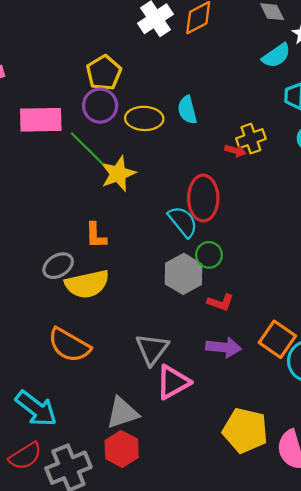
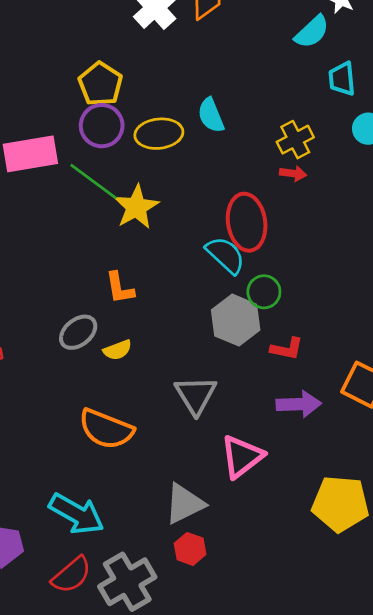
red arrow: (235, 151) -> (293, 173), moved
yellow semicircle: (87, 284) -> (117, 350), size x0.5
gray triangle: (152, 349) -> (196, 395), moved
red hexagon: (122, 449) -> (190, 549), size x0.7

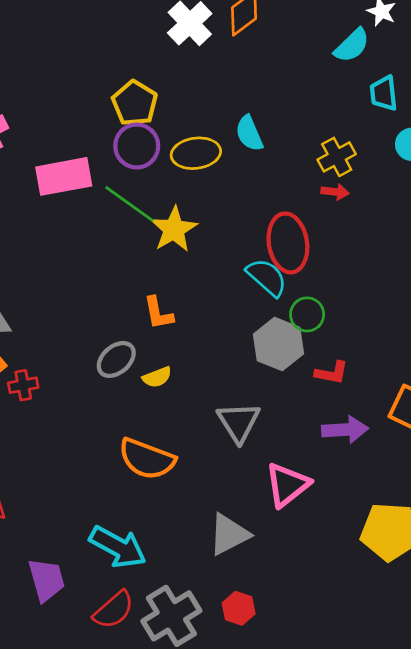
red hexagon: (190, 549) -> (239, 608), moved

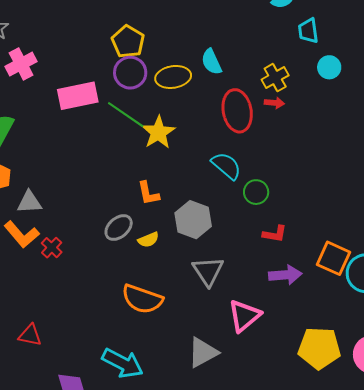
red ellipse: (288, 243) -> (237, 111), moved
gray hexagon: (278, 344) -> (193, 220), moved
red cross: (23, 385) -> (52, 248), turned -35

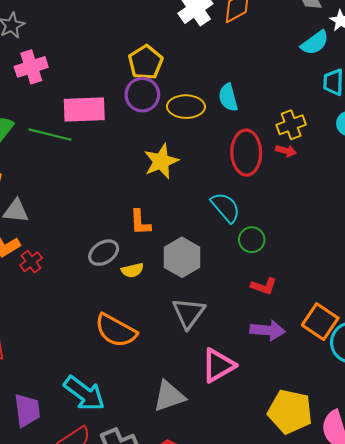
green line: (126, 115) -> (50, 135), moved, turned -30

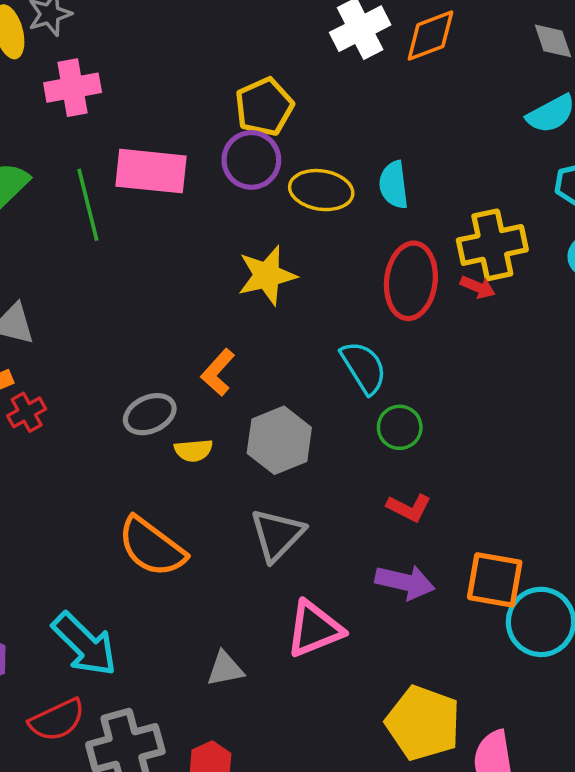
yellow cross: (291, 125) -> (492, 245), size x1.4
green line: (50, 135) -> (88, 205), turned 54
orange L-shape: (140, 222) -> (218, 372), turned 36
orange square: (320, 322) -> (495, 580), turned -32
gray triangle: (169, 396) -> (225, 669), size x0.7

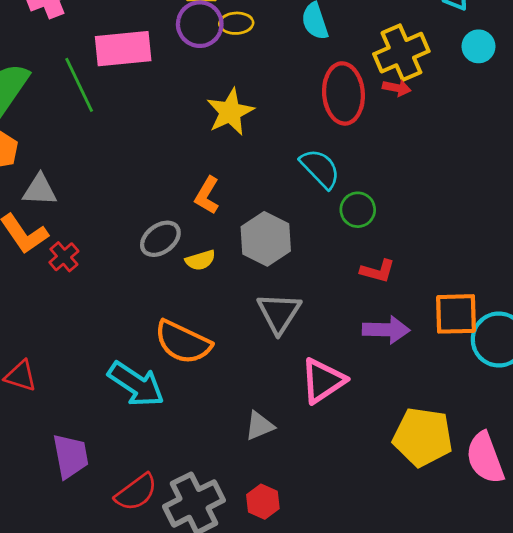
yellow ellipse: (321, 190) -> (236, 23), moved, size x0.7
cyan arrow: (85, 644) -> (136, 384), moved

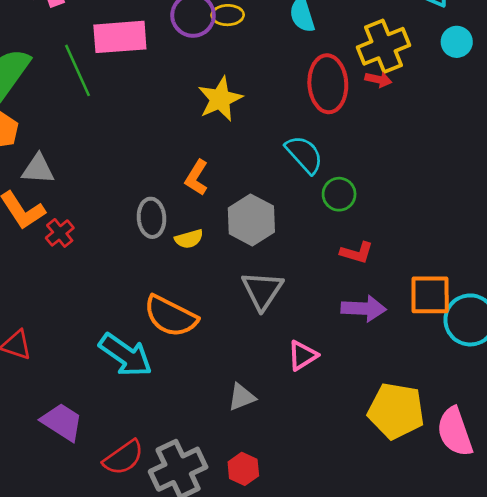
gray ellipse: (160, 239) -> (151, 218), turned -60
pink triangle: (323, 381) -> (303, 355), size x0.7
purple trapezoid: (71, 456) -> (62, 422), turned -48

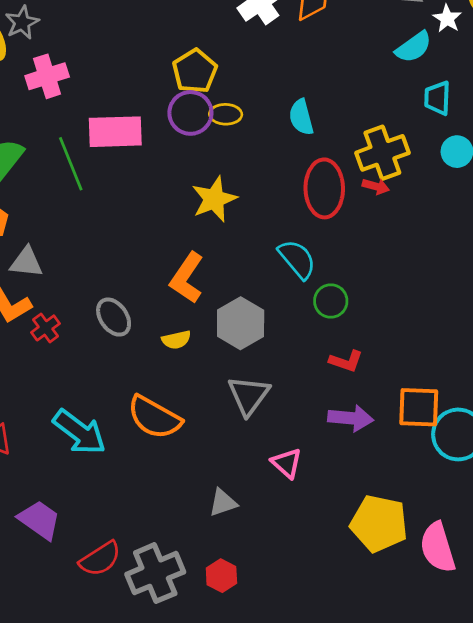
orange L-shape: (197, 178) -> (187, 278), size x1.4
gray ellipse: (151, 218) -> (114, 317), moved, turned -33
cyan arrow: (126, 355) -> (79, 432), moved
pink triangle: (303, 355) -> (287, 463), turned -48

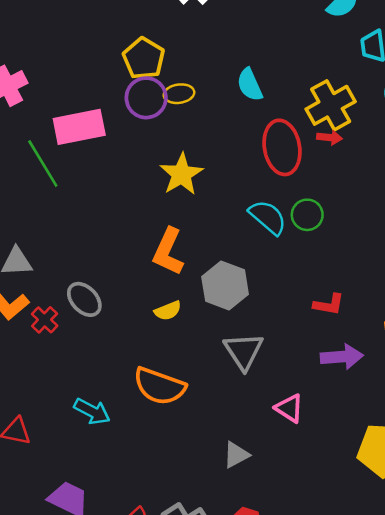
green circle: (331, 301) -> (307, 215), moved
gray ellipse: (114, 317) -> (84, 299), moved
cyan arrow: (79, 432) -> (92, 411), size x0.7

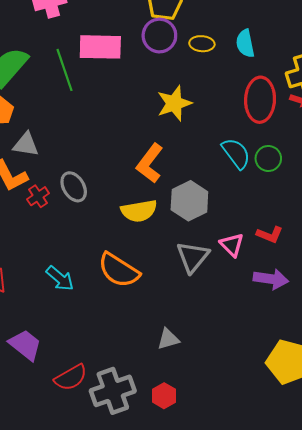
yellow ellipse: (179, 94) -> (202, 44), moved
yellow semicircle: (168, 311) -> (139, 211), size x1.6
pink triangle: (289, 408) -> (232, 245), moved

